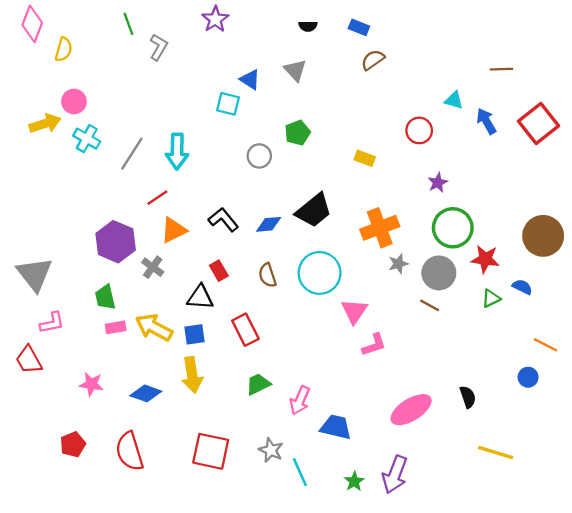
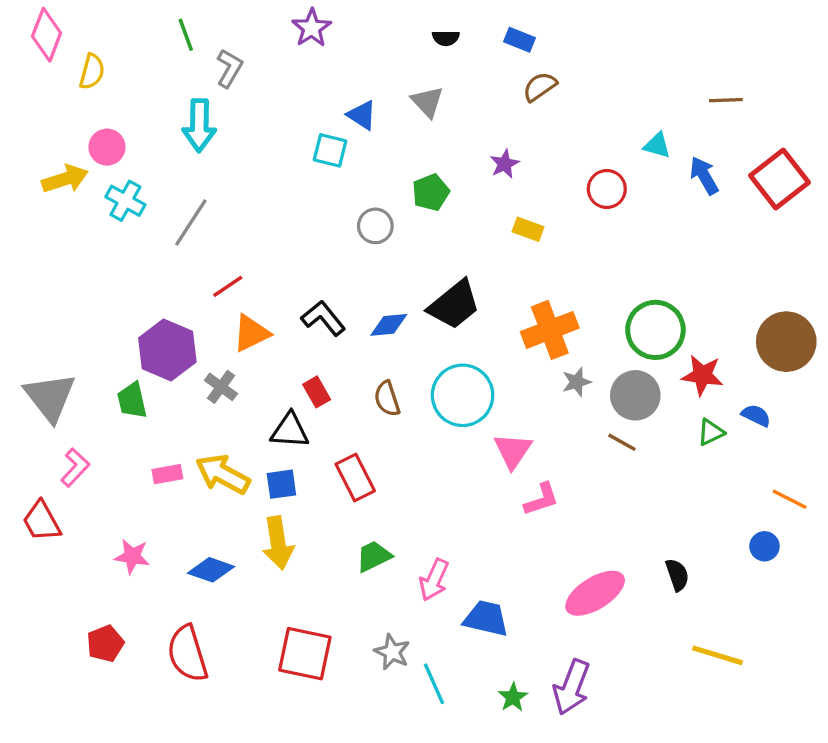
cyan arrow: (177, 151) -> (199, 125), moved
purple star: (438, 183) -> (504, 164), moved
green trapezoid: (105, 297) -> (132, 400), moved
pink L-shape: (52, 323) -> (75, 467), turned -36

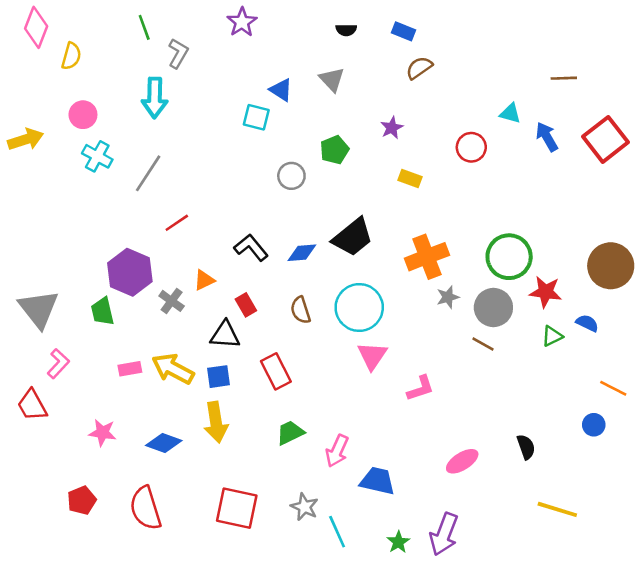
yellow arrow: (65, 179) -> (26, 139), moved
orange triangle: (251, 333) -> (204, 280), moved, size x0.7
pink triangle: (513, 451) -> (372, 356), moved
pink ellipse: (595, 593) -> (462, 461), size x0.7

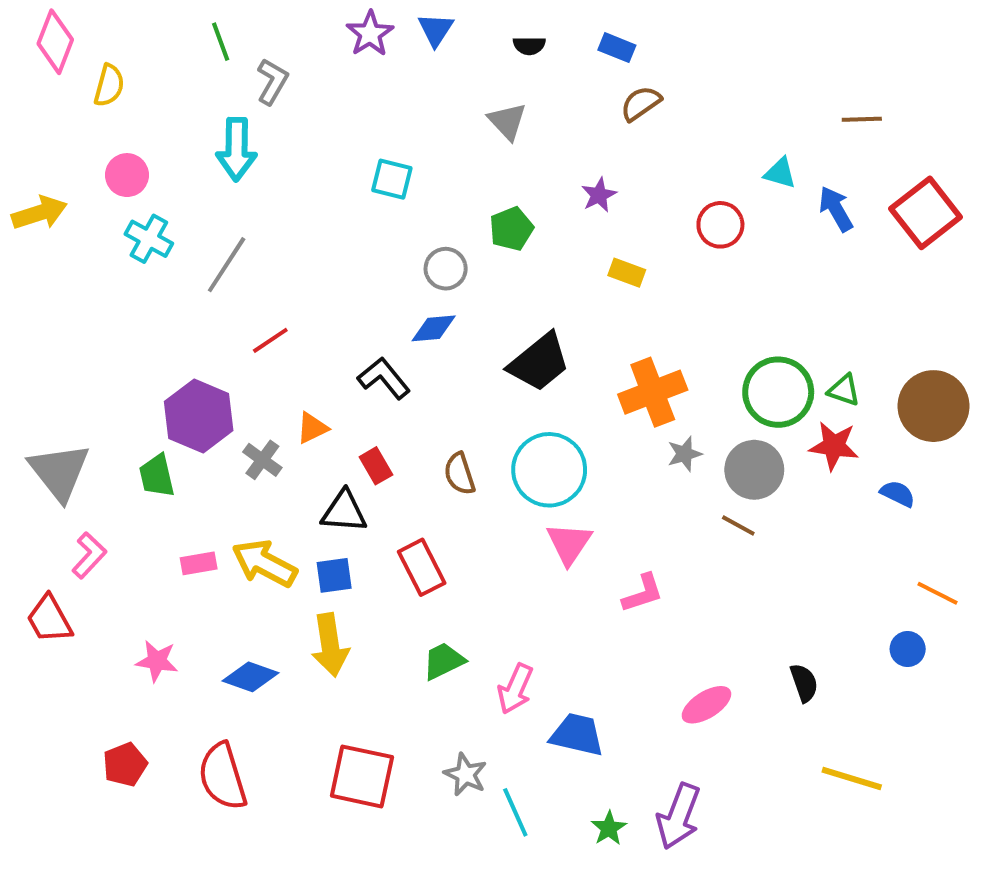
blue triangle: (281, 90) -> (436, 30), moved, turned 30
blue diamond: (302, 253) -> (434, 328), moved
green triangle: (552, 336) -> (844, 390), moved, turned 45

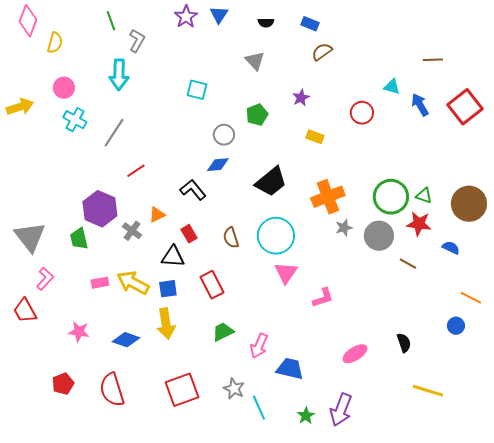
brown line: (738, 526) -> (408, 264), moved
red square: (362, 776) -> (182, 390), turned -32

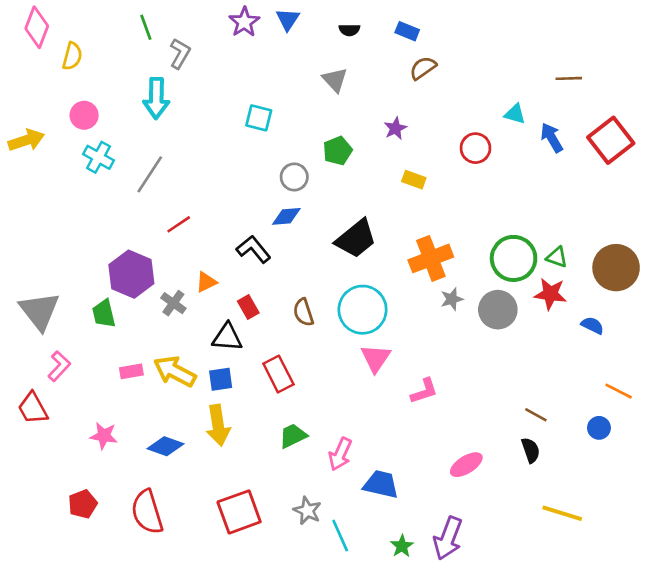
brown line: (408, 264) -> (536, 415), moved

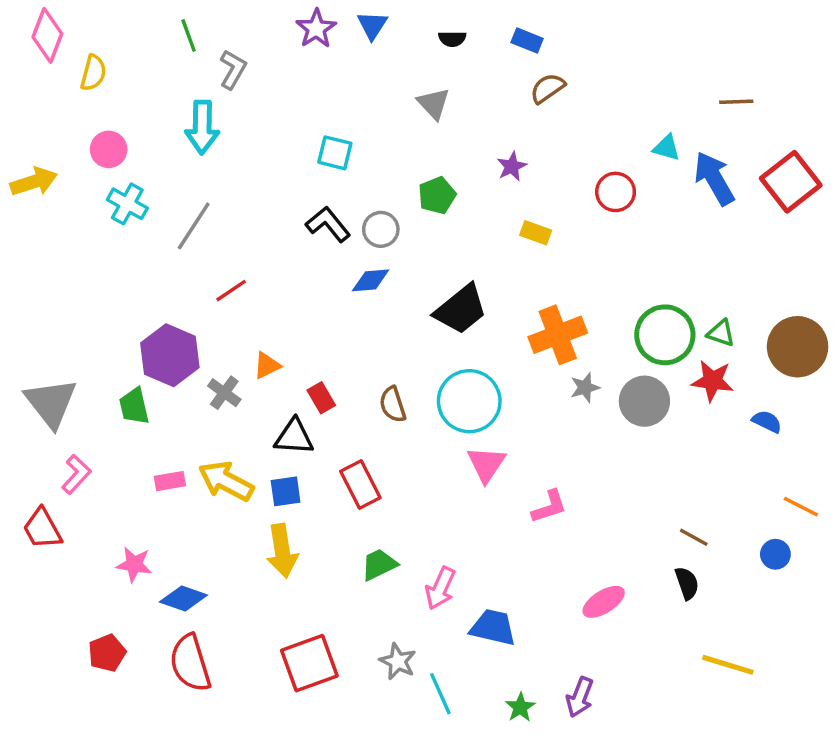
blue arrow: (552, 138) -> (714, 178), size x1.4
black L-shape: (254, 249) -> (328, 224), moved
blue diamond: (166, 446) -> (183, 598), moved
purple arrow: (448, 538) -> (580, 697), size x0.7

